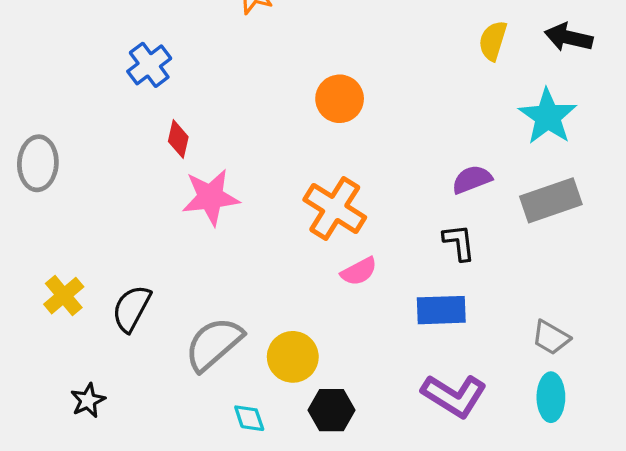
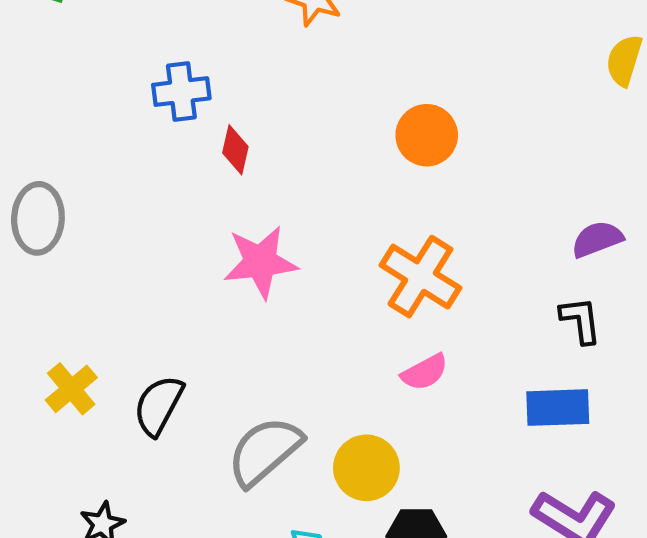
blue cross: (149, 65) -> (181, 92), turned 30
red diamond: (178, 139) -> (235, 150), moved
pink semicircle: (359, 271) -> (425, 372), moved

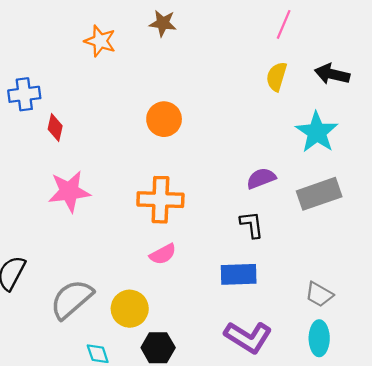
orange cross: (420, 277) -> (160, 200), turned -30

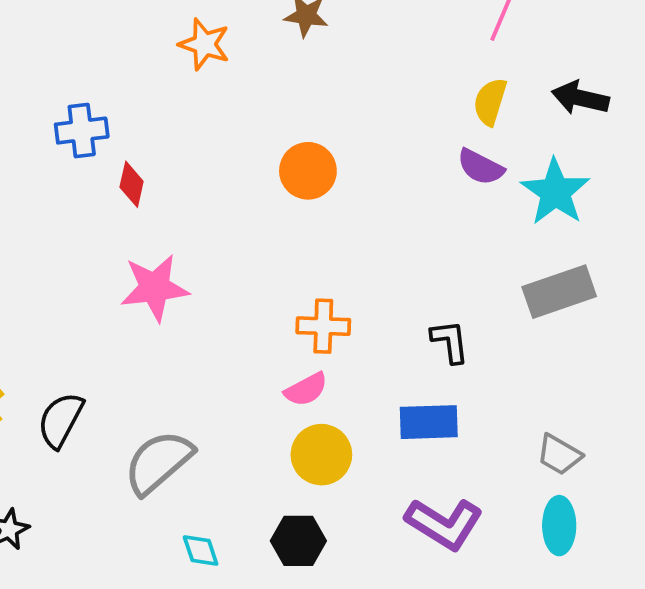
purple semicircle: (261, 178) -> (481, 167), moved, turned -132
orange cross: (160, 200) -> (323, 326), moved, size x0.7
yellow circle: (130, 309) -> (321, 455), moved

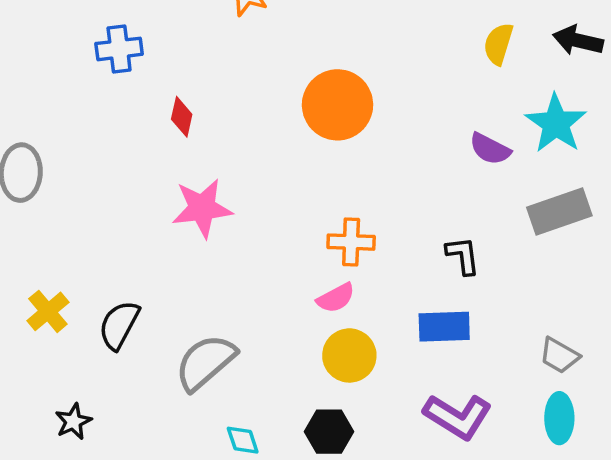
blue cross: (82, 131) -> (119, 49), moved
purple semicircle: (481, 167) -> (490, 149), moved
orange circle: (308, 171) -> (338, 105), size x1.4

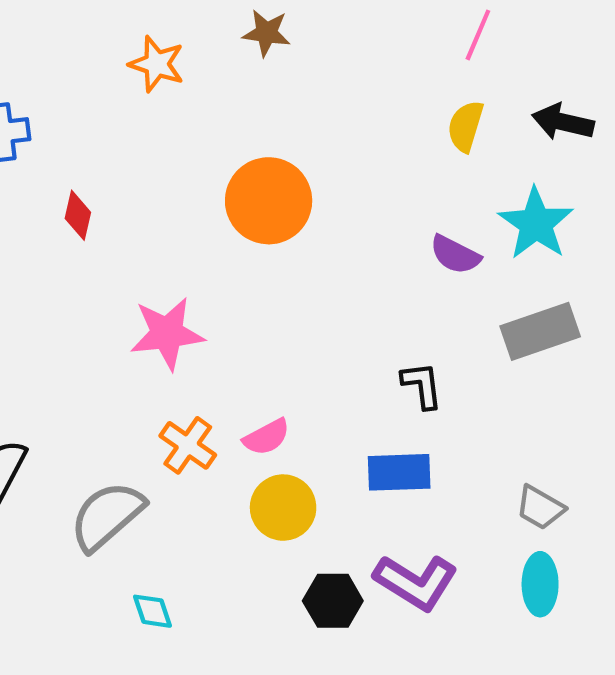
pink star: (202, 208) -> (167, 333), moved
orange cross: (351, 242) -> (188, 445), moved, turned 33
black hexagon: (329, 432) -> (333, 601), moved

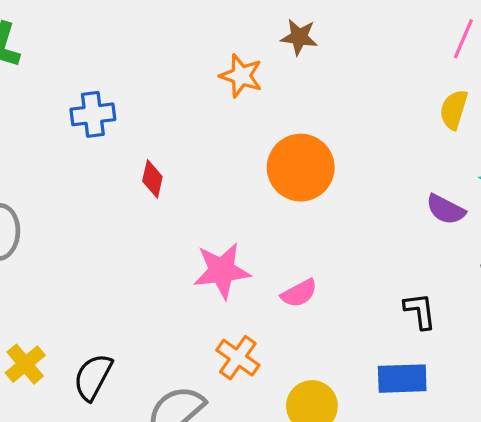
orange star: (157, 64) -> (241, 76), moved
pink semicircle: (267, 437) -> (299, 293), moved

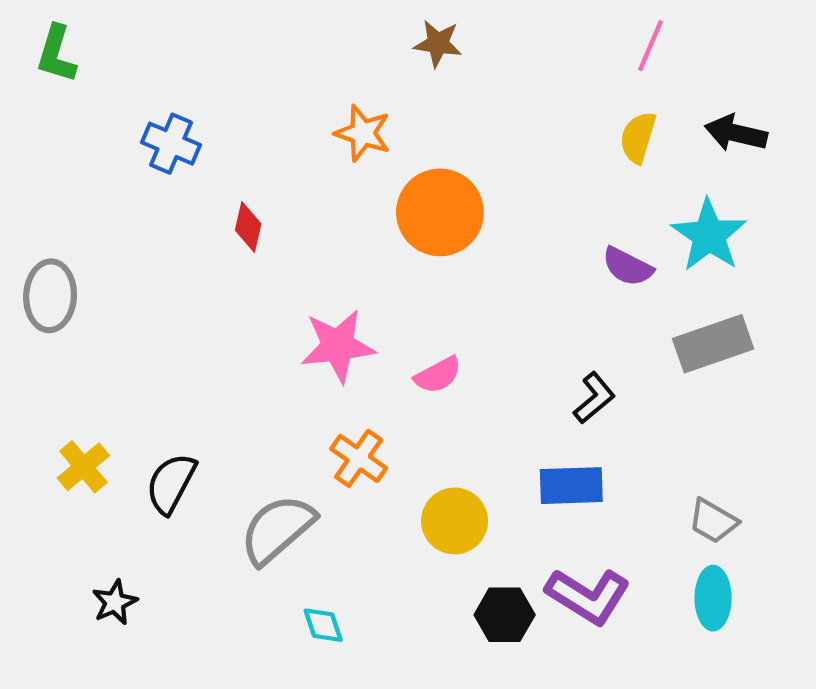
orange star: (241, 76) -> (363, 133), moved
blue cross: (93, 114) -> (171, 144), turned 30
black L-shape: (420, 311) -> (594, 398), turned 57

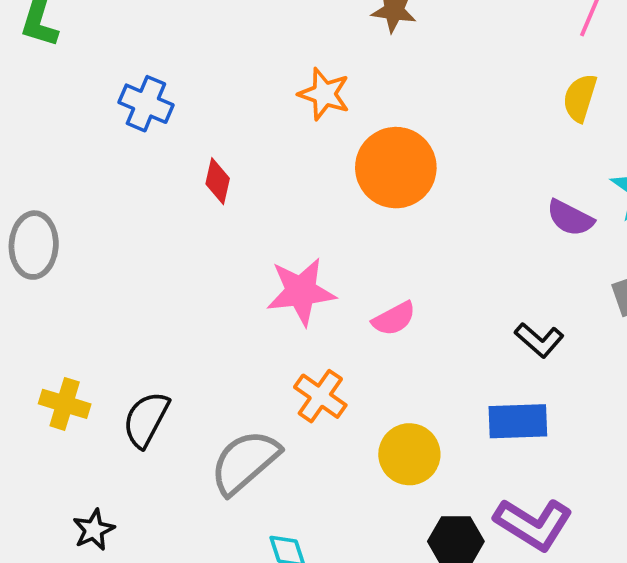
black L-shape: (594, 398) -> (539, 340), turned 81
yellow cross: (83, 467) -> (65, 404), turned -33

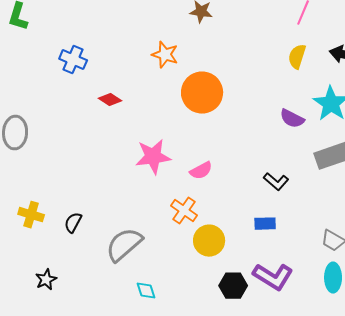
red diamond: (218, 181) -> (110, 100), turned -70
orange cross: (320, 396) -> (184, 211), moved
black semicircle: (146, 419) -> (73, 223), size x0.7
blue rectangle: (518, 421) -> (265, 224), size x0.7

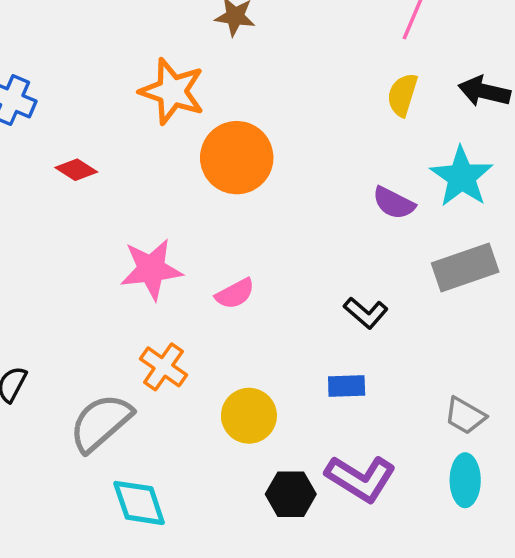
orange star: (165, 55) -> (172, 91), size x1.4
orange cross: (184, 211) -> (163, 367), moved
cyan diamond: (146, 291) -> (139, 503), size x1.6

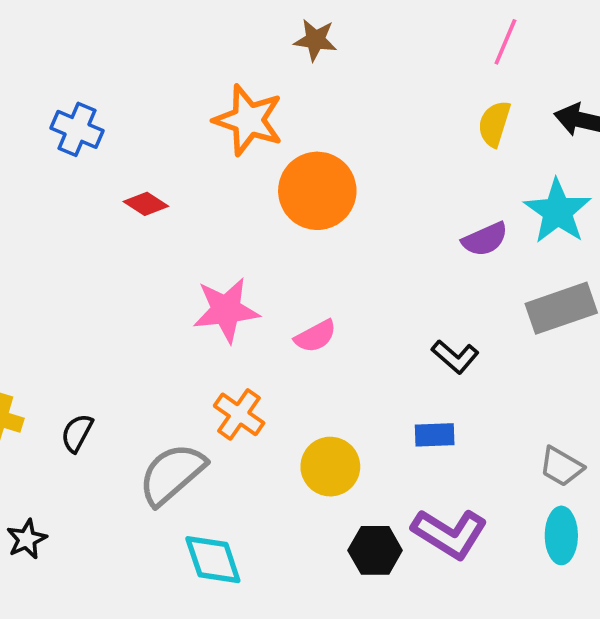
purple semicircle: (394, 203) -> (485, 239), turned -51

